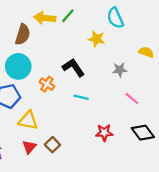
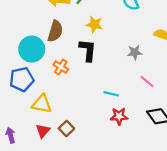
brown semicircle: (23, 34) -> (55, 31), moved
yellow star: (97, 39) -> (94, 24), moved
black L-shape: (73, 68) -> (88, 50), turned 40
cyan line: (81, 97) -> (111, 94), moved

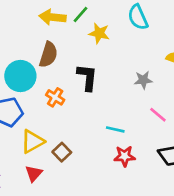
yellow star: (94, 24) -> (99, 33), moved
yellow triangle: (42, 104) -> (32, 141), turned -40
brown square: (66, 129) -> (62, 152), moved

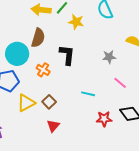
brown square: (62, 152) -> (49, 102), moved
red star: (125, 156) -> (104, 119), moved
red triangle: (34, 173) -> (53, 126), moved

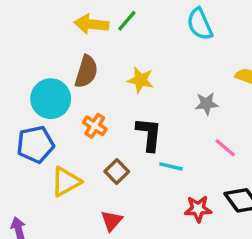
yellow star: (76, 22) -> (140, 80), moved
black L-shape: (67, 55) -> (149, 134), moved
brown square: (49, 102) -> (117, 172), moved

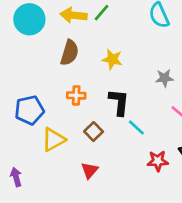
cyan circle: (51, 99) -> (29, 19), moved
orange cross: (95, 126) -> (76, 95), turned -30
cyan line: (171, 166) -> (136, 128), turned 30

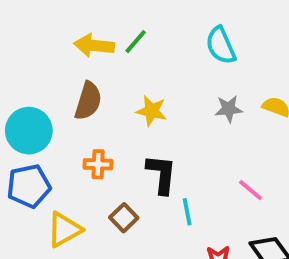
cyan circle: (29, 19) -> (29, 131), moved
gray star: (164, 78) -> (229, 109), moved
cyan line: (136, 128) -> (187, 212), turned 36

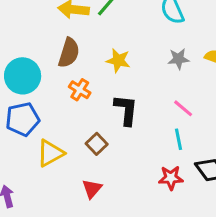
orange cross: (98, 164) -> (80, 90), moved, turned 30
pink line: (250, 190) -> (183, 108), moved
cyan line: (187, 212) -> (179, 139), moved

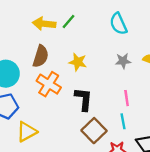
orange cross: (80, 90) -> (49, 84), size x1.5
pink line: (183, 108) -> (127, 98), turned 42
brown square: (97, 144) -> (94, 131), moved, size x1.5

